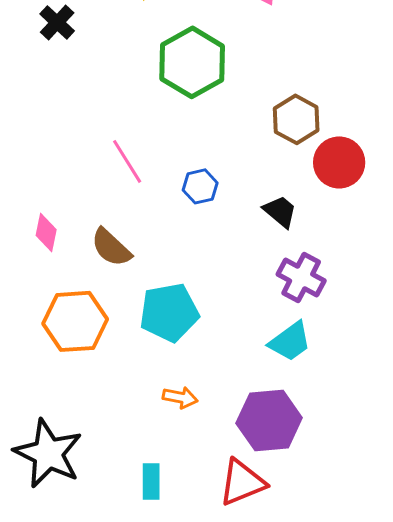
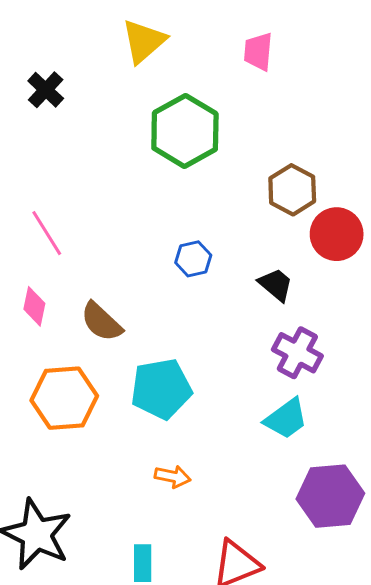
pink line: (127, 161) -> (47, 233), moved
purple hexagon: (269, 420) -> (330, 496), moved

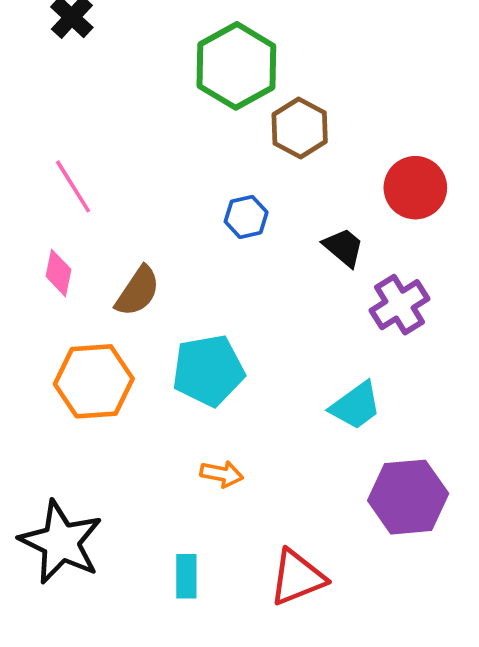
brown hexagon: (292, 190) -> (300, 128), moved
brown semicircle: (101, 322) -> (138, 291), turned -99
purple cross: (297, 353) -> (400, 305), moved, turned 30

